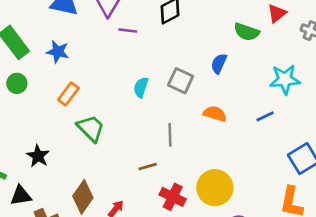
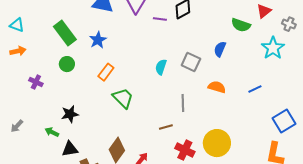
purple line: (128, 31) -> (160, 19), moved
blue star: (58, 52) -> (98, 40), turned 30
cyan star: (285, 79) -> (273, 48), moved, turned -30
black star: (38, 156) -> (70, 114), moved, turned 30

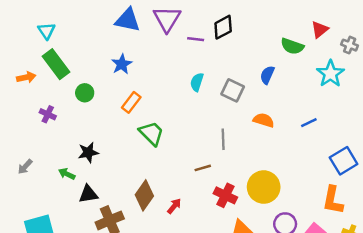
cyan triangle: (17, 25) -> (47, 31), moved, turned 35
green rectangle: (65, 33) -> (56, 64), moved
cyan semicircle: (161, 67) -> (197, 82), moved

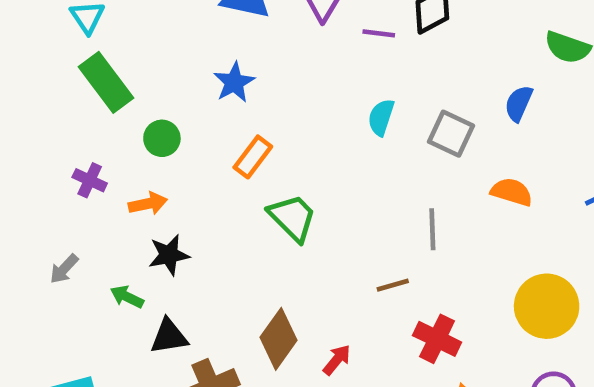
orange arrow: (26, 77) -> (148, 204), moved
gray arrow: (25, 167) -> (64, 269), moved
yellow circle: (264, 187) -> (547, 306), moved

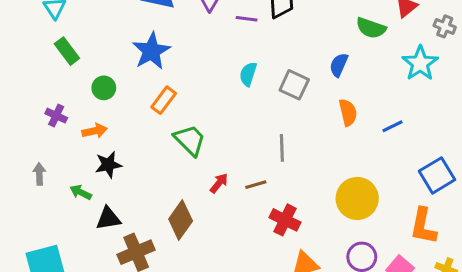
green rectangle: (106, 82) -> (67, 51), size x0.7
blue star: (234, 82) -> (151, 51), size x1.4
orange semicircle: (512, 192) -> (348, 112), moved, turned 60
gray arrow: (64, 269) -> (39, 174), turned 135
red arrow: (337, 360) -> (219, 183), moved

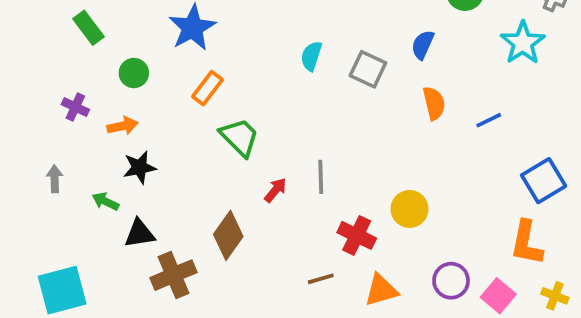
gray line: (282, 148) -> (321, 177), moved
brown line: (256, 185) -> (321, 279), moved
yellow circle: (357, 198) -> (409, 209), moved, size x0.7

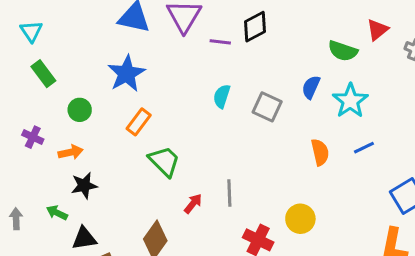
cyan star: (523, 43) -> (350, 101), moved
orange semicircle: (434, 103) -> (320, 152), moved
gray arrow: (55, 179) -> (16, 219), moved

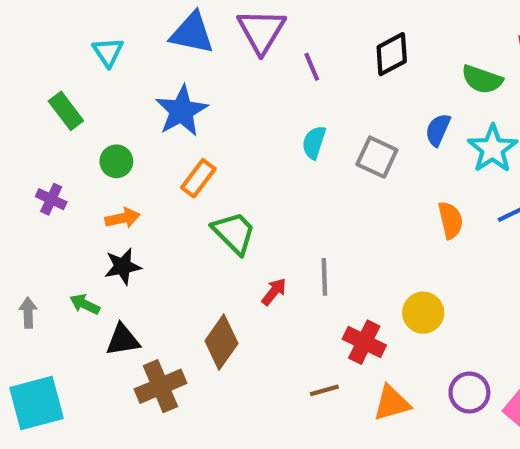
black diamond: (255, 27) -> (392, 54), moved
cyan triangle: (31, 31) -> (108, 52), moved
purple line: (220, 42) -> (312, 67), turned 60
orange arrow: (71, 152) -> (123, 218), moved

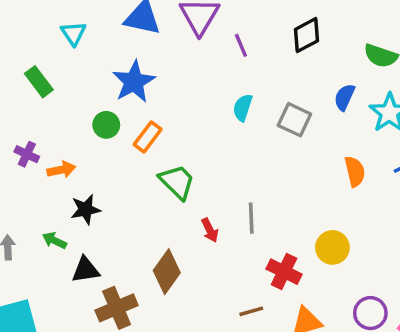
green circle: (116, 161) -> (106, 125), moved
orange arrow: (123, 218) -> (61, 170), moved
red arrow: (274, 292) -> (210, 230), turned 115

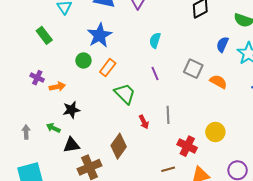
purple line: (241, 45) -> (155, 74), moved
cyan semicircle: (243, 108) -> (155, 40), moved
gray square: (294, 120) -> (193, 69), moved
orange semicircle: (355, 171) -> (218, 82), moved, turned -48

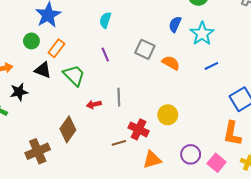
red arrow: (144, 122) -> (94, 104), turned 104
black triangle: (71, 145) -> (43, 70), moved, turned 30
brown line: (168, 169) -> (119, 143), moved

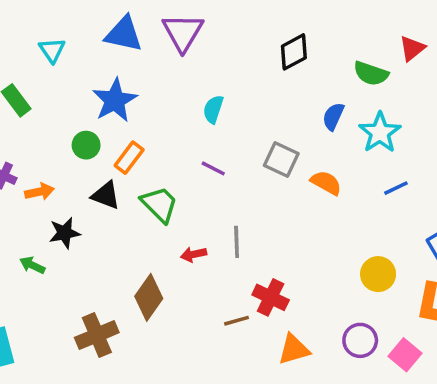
purple line: (105, 54) -> (213, 168), turned -40
yellow circle: (168, 115) -> (378, 274), moved

